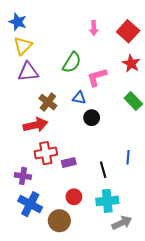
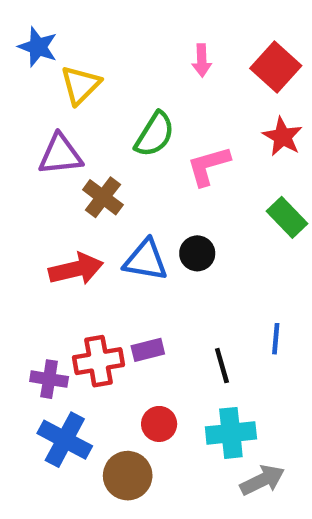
yellow triangle: (23, 46) -> (81, 85), moved
blue triangle: (79, 98) -> (146, 260), moved, size x1.5
brown cross: (48, 102) -> (103, 197), moved
red cross: (46, 153) -> (98, 361), moved

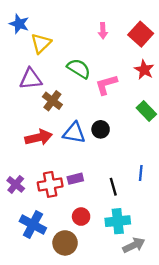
green semicircle: (155, 134) -> (79, 69), turned -90
purple cross: (49, 379) -> (16, 184), moved, turned 30

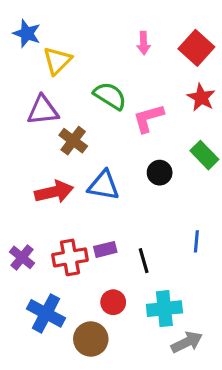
black circle: (101, 129) -> (160, 173), moved
black line: (113, 187) -> (144, 261), moved

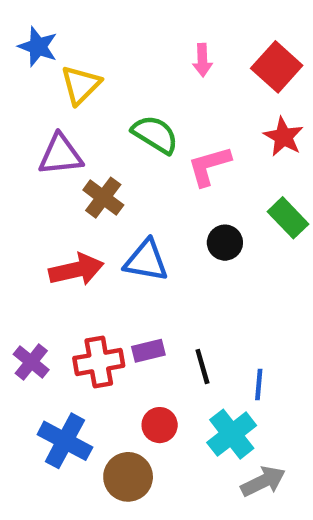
blue line: (196, 241) -> (259, 385), moved
cyan cross: (164, 309) -> (232, 434), turned -32

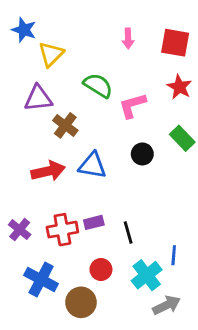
red square: (277, 67) -> (175, 43), turned -32
blue line: (259, 385) -> (174, 255), moved

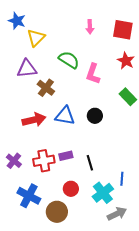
pink L-shape: (132, 105) -> (93, 74), turned -55
black circle: (142, 154) -> (95, 116), moved

